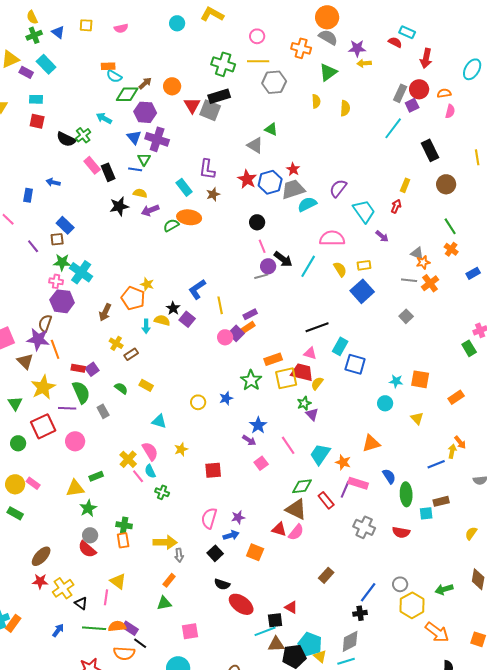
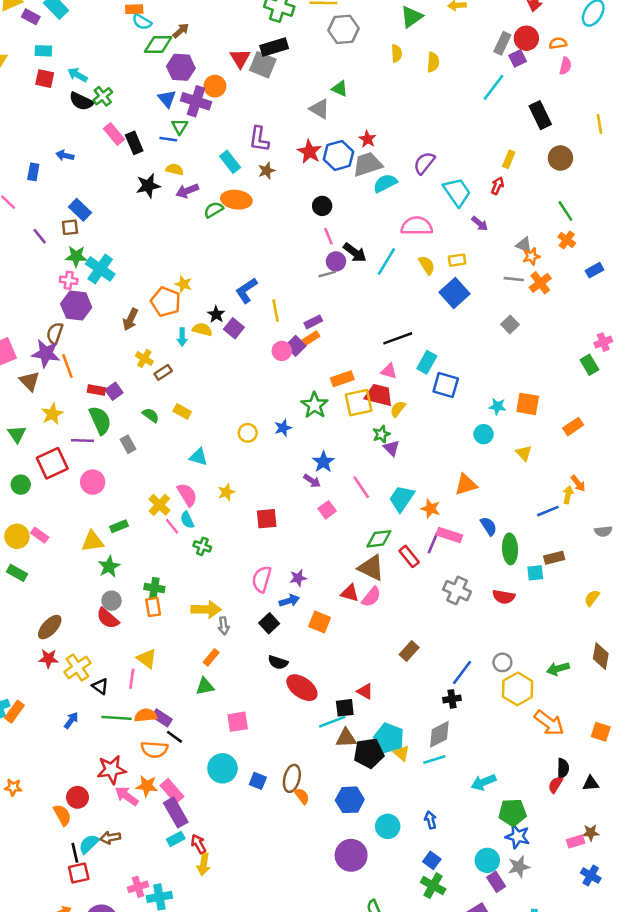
orange circle: (172, 86) -> (215, 86), moved
cyan arrow: (104, 118) -> (77, 75), moved
yellow star: (43, 387) -> (52, 414), size x0.7

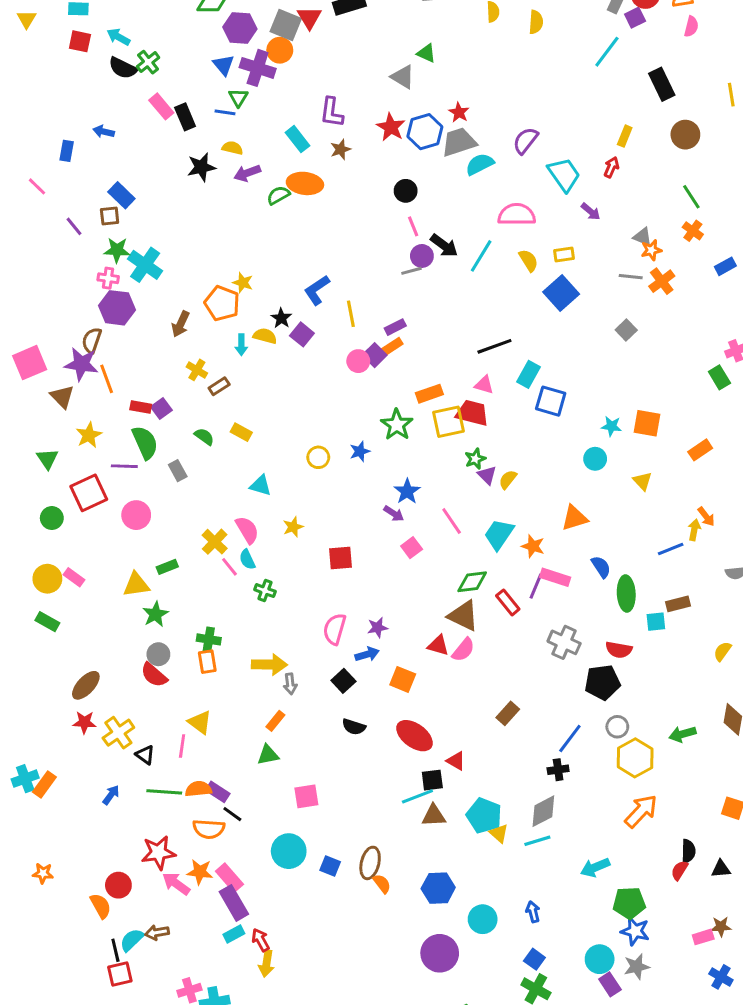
gray square: (263, 65) -> (286, 25), moved
yellow semicircle: (398, 409) -> (508, 480), moved
red ellipse: (302, 688) -> (415, 736), moved
orange arrow: (549, 723) -> (641, 811), moved, turned -84
black pentagon: (369, 753) -> (603, 682), moved

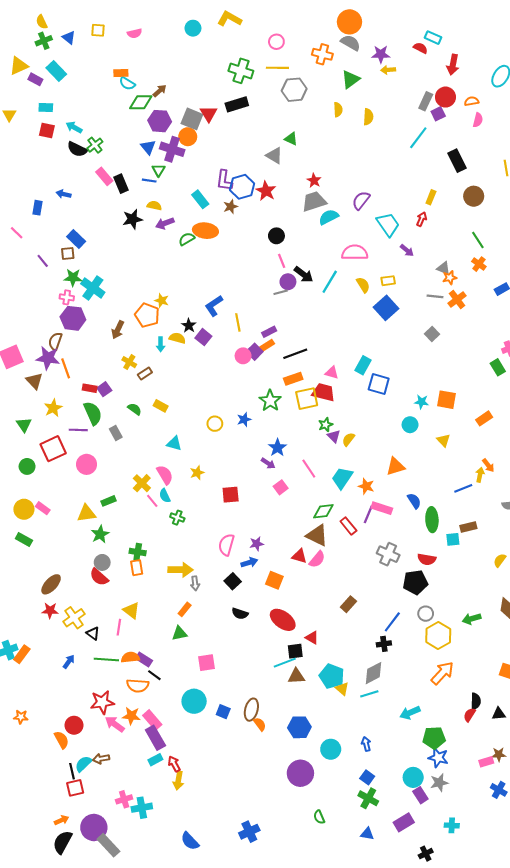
blue hexagon: (425, 132) -> (242, 187), moved
black line: (494, 346) -> (295, 354), moved

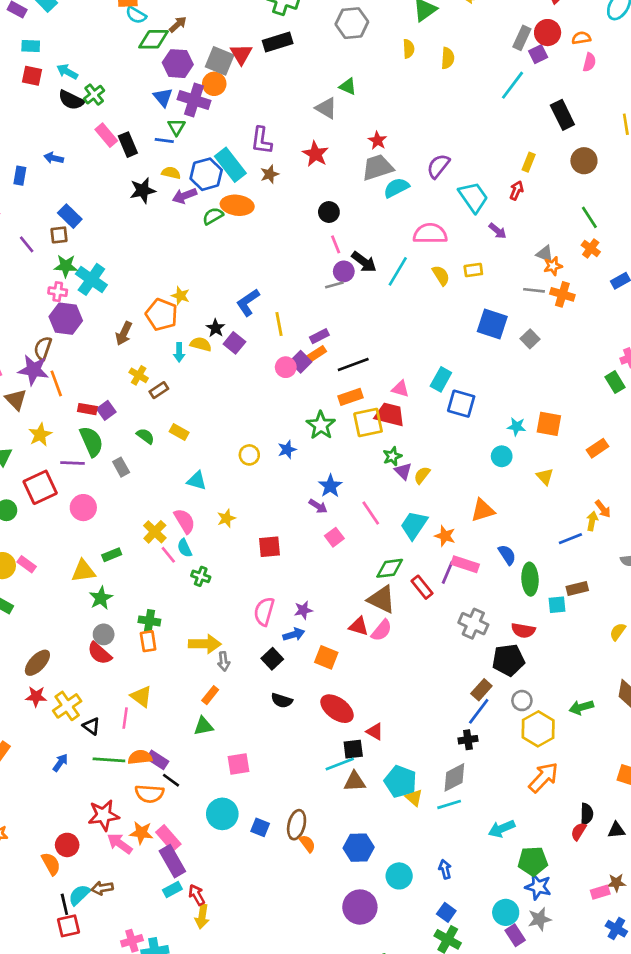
blue hexagon: (242, 187) -> (206, 174), moved
cyan rectangle: (200, 199) -> (230, 165), size x1.4
orange cross: (457, 299) -> (562, 294), turned -36
blue square: (386, 308) -> (492, 324), moved, turned -30
brown rectangle: (348, 604) -> (481, 690), moved

